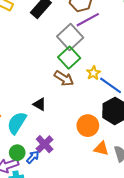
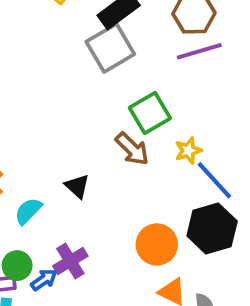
gray square: (70, 37) -> (110, 48), moved
cyan semicircle: (17, 123) -> (28, 211), size x0.7

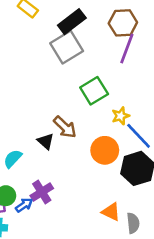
purple line: (199, 51) -> (127, 48), turned -52
brown arrow: (132, 149) -> (65, 127), moved
orange circle: (157, 244) -> (105, 150), moved

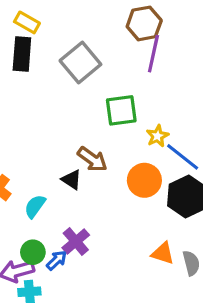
black rectangle: (72, 22) -> (22, 54), moved, turned -40
green square: (94, 91) -> (121, 110), turned 32

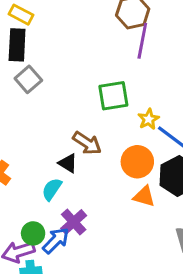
gray square: (80, 62) -> (28, 79), moved, size x0.7
cyan semicircle: (35, 206) -> (52, 189), moved
orange triangle: (163, 253) -> (144, 196), moved
blue arrow: (57, 260) -> (56, 241), size x1.4

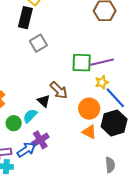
purple line: (142, 41) -> (102, 62), moved, turned 55
gray square: (28, 79) -> (38, 43), moved
green circle: (33, 233) -> (14, 123), moved

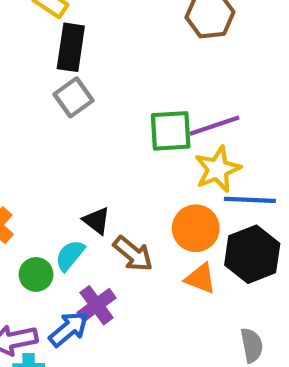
black rectangle: (25, 18) -> (71, 47), moved
yellow star: (102, 82) -> (218, 169), size x1.5
brown arrow: (59, 90) -> (133, 254), moved
blue line: (115, 98) -> (250, 200), turned -40

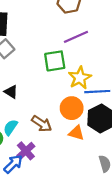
purple line: (214, 126) -> (76, 37), moved
black triangle: (97, 221) -> (11, 92), moved

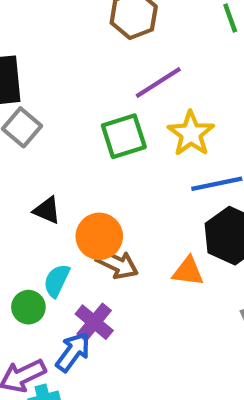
yellow star: (80, 78) -> (191, 134), moved
orange circle: (72, 108) -> (99, 236), moved

